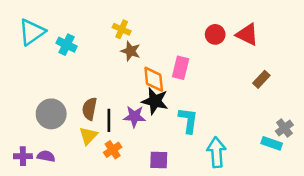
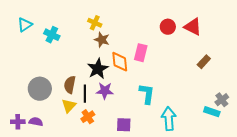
cyan triangle: (32, 32) -> (25, 25), size x0.7
black star: (155, 101) -> (98, 69), moved, turned 30

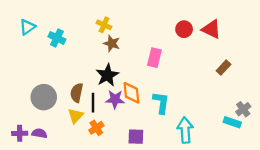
orange diamond: (120, 62) -> (131, 93), moved

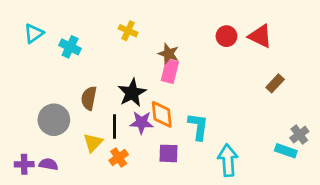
brown star: (112, 43) -> (168, 54), moved
pink rectangle: (154, 58) -> (170, 71), moved
brown semicircle: (77, 93) -> (89, 98), moved
purple square: (136, 137) -> (168, 153), moved

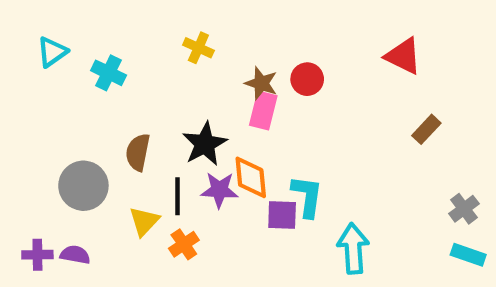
red circle: (226, 36) -> (307, 79), moved
cyan rectangle: (286, 151) -> (468, 255), moved
purple square: (168, 153) -> (282, 215), moved

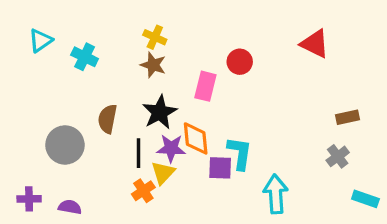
brown star: (261, 83) -> (153, 65), moved
brown rectangle: (426, 129) -> (347, 117), moved, turned 35
gray cross: (464, 209) -> (338, 156), moved
yellow triangle: (144, 221) -> (163, 173), moved
purple semicircle: (75, 255) -> (70, 207), moved

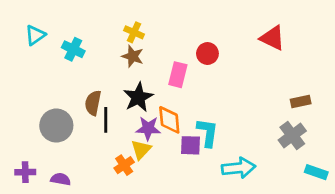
black line: (138, 153) -> (106, 120), moved
gray cross: (338, 156) -> (292, 135), size x1.4
cyan arrow: (276, 194) -> (239, 168), turned 88

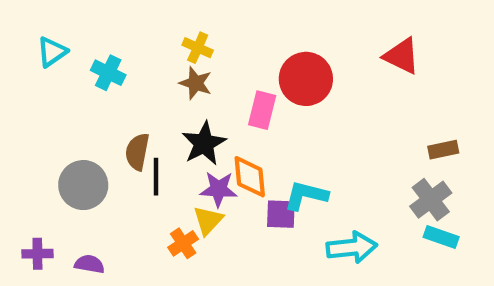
red circle: (207, 53) -> (306, 79), size x1.6
cyan L-shape: (207, 133) -> (306, 195), turned -84
cyan rectangle: (316, 172) -> (441, 237), moved

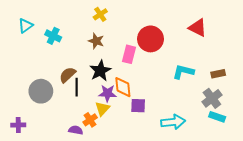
yellow cross: (198, 48) -> (100, 14), moved, turned 32
brown semicircle: (137, 152) -> (67, 75), turned 36
cyan L-shape: (306, 195) -> (183, 72), moved
purple semicircle: (89, 264) -> (76, 130), moved

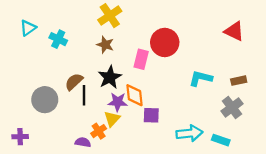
yellow cross: (100, 14) -> (110, 16), size x1.5
red triangle: (198, 28) -> (234, 31), moved
cyan rectangle: (217, 117) -> (221, 140), moved

